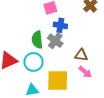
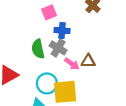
cyan circle: (33, 62) -> (47, 83), moved
pink arrow: (85, 72) -> (72, 64), moved

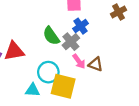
blue cross: (62, 31) -> (80, 26), turned 32
green semicircle: (38, 49) -> (51, 36), turned -42

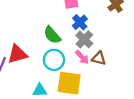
gray cross: (71, 42) -> (84, 39), moved
cyan circle: (48, 72) -> (54, 60), moved

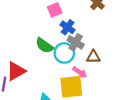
pink arrow: (82, 57) -> (80, 72), moved
cyan circle: (54, 60) -> (64, 53), moved

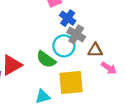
green semicircle: (44, 45) -> (46, 59), moved
pink arrow: (80, 72) -> (109, 68), moved

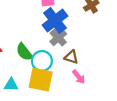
blue cross: (68, 18) -> (55, 20), size x1.6
cyan circle: (64, 46) -> (42, 61), moved

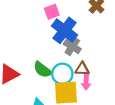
brown triangle: (71, 57) -> (82, 69), moved
pink arrow: (79, 77) -> (86, 82), moved, turned 56

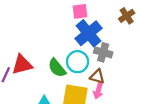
gray cross: (72, 46) -> (103, 52), moved, turned -30
cyan circle: (62, 74) -> (78, 62), moved

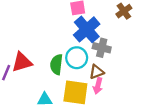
green semicircle: (57, 68) -> (56, 64), turned 48
brown triangle: (97, 77) -> (97, 72), turned -35

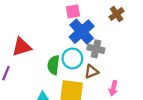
red triangle: (22, 62) -> (22, 47), moved
pink arrow: (98, 86) -> (113, 88), moved

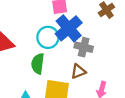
cyan circle: (72, 58) -> (48, 37), moved

